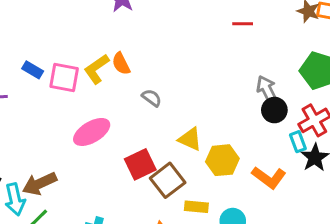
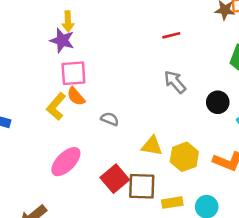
pink square: (64, 77) -> (73, 73), moved
gray arrow: (267, 90) -> (175, 82), moved
brown square: (168, 180) -> (142, 186), turned -36

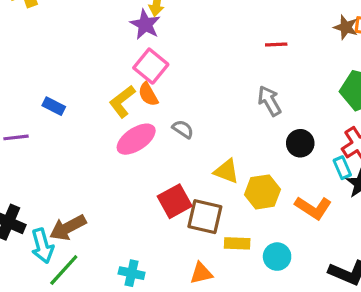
pink square: (73, 73) -> (151, 66), turned 32
black circle: (218, 102) -> (300, 143), moved
pink ellipse: (66, 162) -> (136, 139), moved

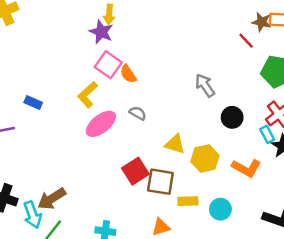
red line: (276, 45) -> (246, 41), moved, turned 54
orange semicircle: (148, 94) -> (128, 74), moved

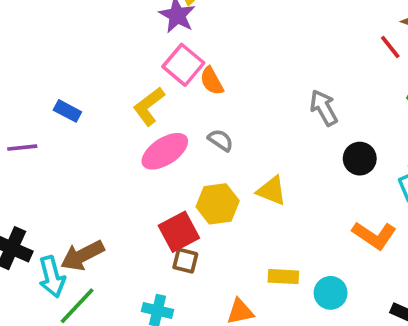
yellow hexagon: (205, 158) -> (218, 204), moved
red square: (135, 171) -> (179, 232), moved
brown square: (160, 182) -> (185, 261), moved, size x0.6

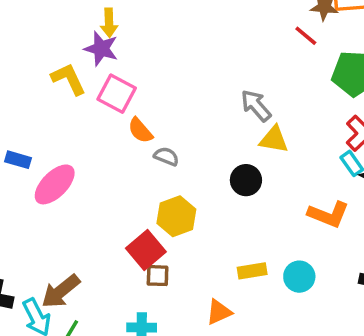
orange semicircle: (212, 81) -> (140, 130), moved
yellow L-shape: (149, 106) -> (68, 79), moved, turned 114
pink ellipse: (165, 151) -> (55, 184), moved
black circle: (360, 159) -> (246, 180), moved
yellow triangle: (272, 191) -> (274, 140), moved

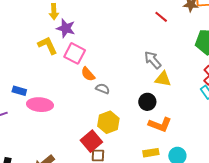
yellow arrow: (109, 23) -> (54, 12), moved
red line: (306, 36) -> (161, 17), moved
pink ellipse: (55, 184) -> (40, 105), turned 50
orange L-shape: (328, 214) -> (160, 125), moved

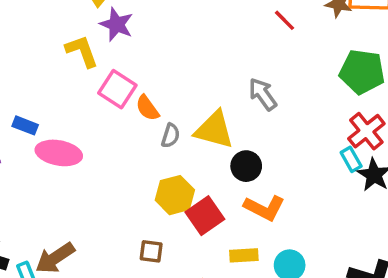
pink square: (75, 53) -> (117, 89), moved
yellow triangle: (163, 79) -> (214, 130), moved, size x1.4
gray semicircle: (103, 89) -> (171, 136), turned 80
red square: (91, 141) -> (205, 216), moved

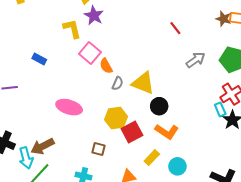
red line: (284, 20) -> (175, 28), moved
gray arrow: (263, 94) -> (196, 60), moved, turned 84
blue rectangle: (25, 125) -> (39, 59), moved
pink ellipse: (59, 153) -> (69, 107), moved
yellow rectangle: (244, 255) -> (152, 158), turned -49

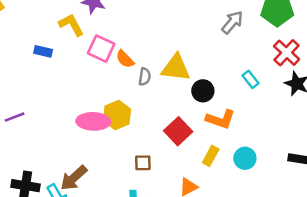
blue rectangle: (39, 59) -> (43, 51), moved
cyan rectangle: (220, 109) -> (251, 79), moved
yellow hexagon: (116, 118) -> (117, 115), moved

